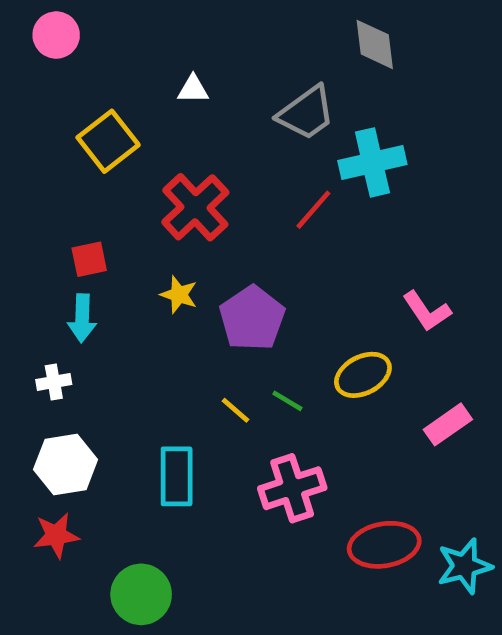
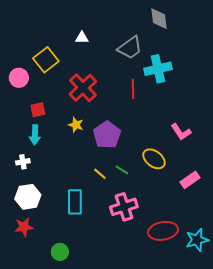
pink circle: (56, 35) -> (19, 78), moved
red line: (313, 210) -> (133, 89), turned -42
yellow ellipse: (363, 375) -> (154, 159), turned 65
green circle: (141, 594) -> (60, 252), size x0.7

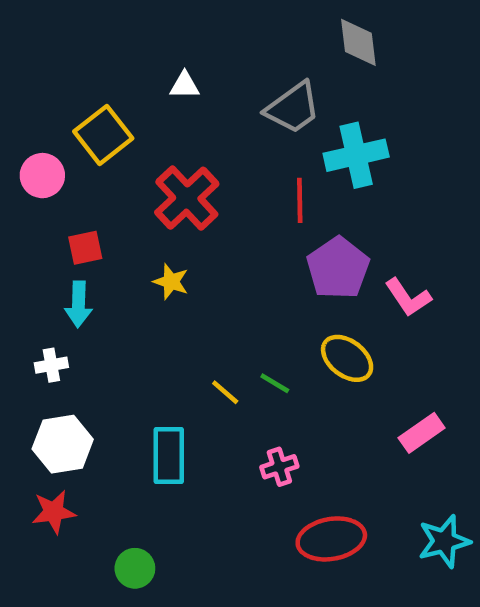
purple pentagon: (107, 135) -> (338, 268), moved
pink rectangle: (190, 180) -> (422, 433), moved
pink cross: (124, 207) -> (279, 467), size x0.6
red ellipse: (163, 231) -> (331, 539), moved

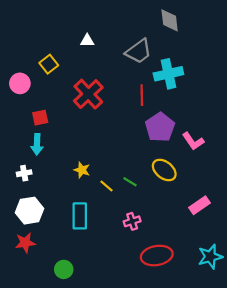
yellow square: (103, 135) -> (49, 64), size x0.7
yellow star: (171, 282) -> (82, 170), moved

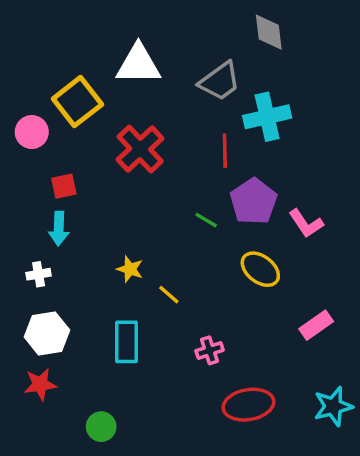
white triangle: (87, 41) -> (138, 64), size x2.0
yellow square: (49, 64) -> (77, 102), size x1.6
green line: (130, 182) -> (206, 220), moved

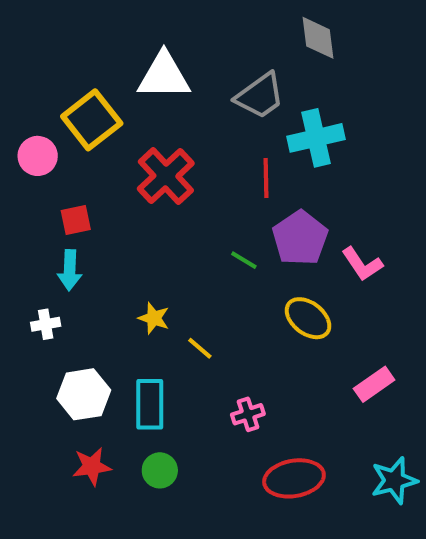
white hexagon: (47, 334) -> (84, 394), moved
red star: (40, 384) -> (92, 466), moved
green circle: (101, 427) -> (160, 470), moved

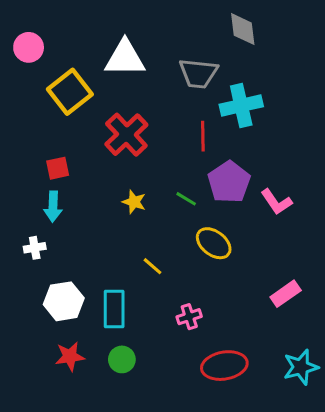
gray trapezoid: (260, 96) -> (198, 73), turned 42
pink circle: (38, 156) -> (29, 47), moved
yellow star: (154, 318) -> (134, 202), moved
yellow ellipse: (308, 318) -> (214, 243), moved

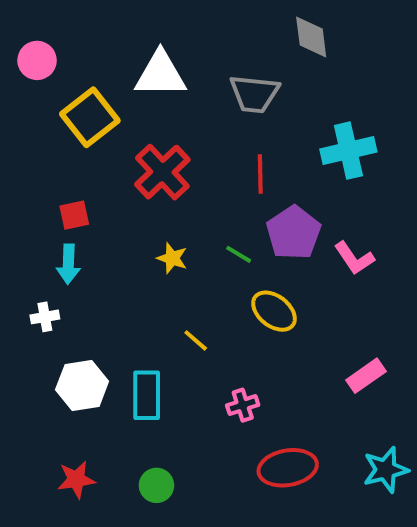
cyan cross: (241, 106) -> (348, 151), moved
red star: (70, 356) -> (76, 480), moved
green circle: (122, 359) -> (156, 485), moved

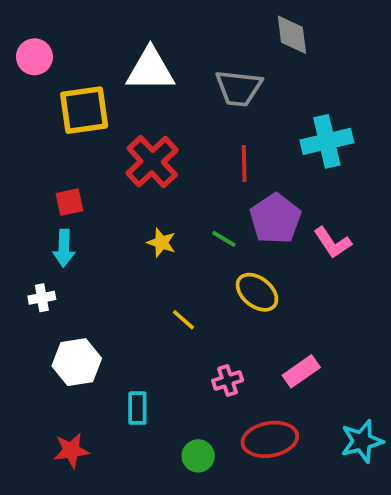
yellow square: (90, 117) -> (84, 110), turned 30
pink rectangle: (366, 376) -> (301, 371), moved
cyan rectangle: (147, 395) -> (137, 408), moved, size x0.7
green circle: (156, 485) -> (198, 456), moved

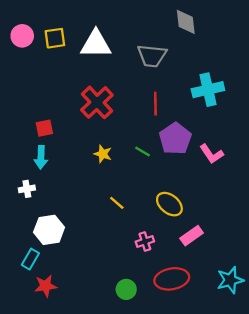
yellow square: (84, 110) -> (55, 38), moved, size x0.7
yellow ellipse: (257, 292) -> (169, 204), moved
cyan rectangle: (137, 408) -> (30, 259), moved, turned 30

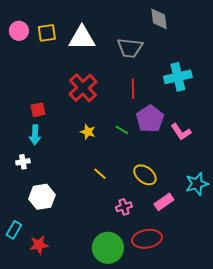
cyan rectangle: (30, 259) -> (14, 230), moved
cyan star: (230, 280) -> (197, 184), moved
green circle: (126, 289) -> (108, 248), size x1.8

